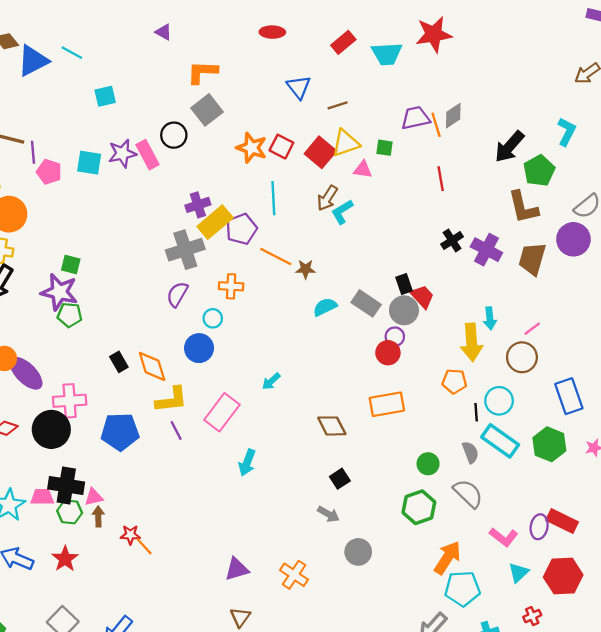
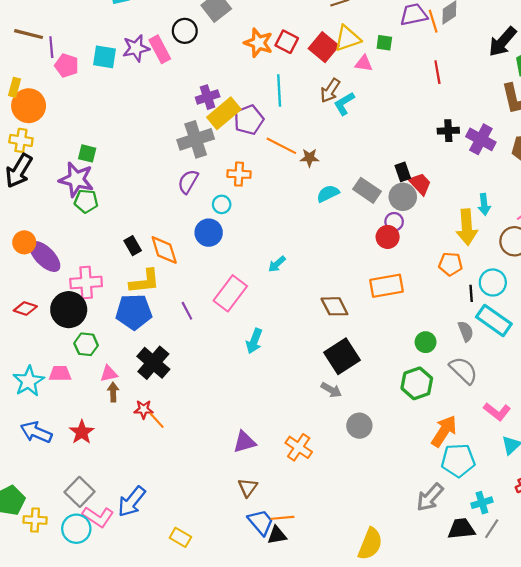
black cross: (452, 240) -> (448, 131), turned 30
yellow L-shape: (172, 400) -> (145, 281), moved
black square: (340, 479) -> (342, 356), size x1.8
black cross: (66, 486) -> (153, 363), moved, turned 32
green hexagon: (70, 512) -> (86, 344), moved

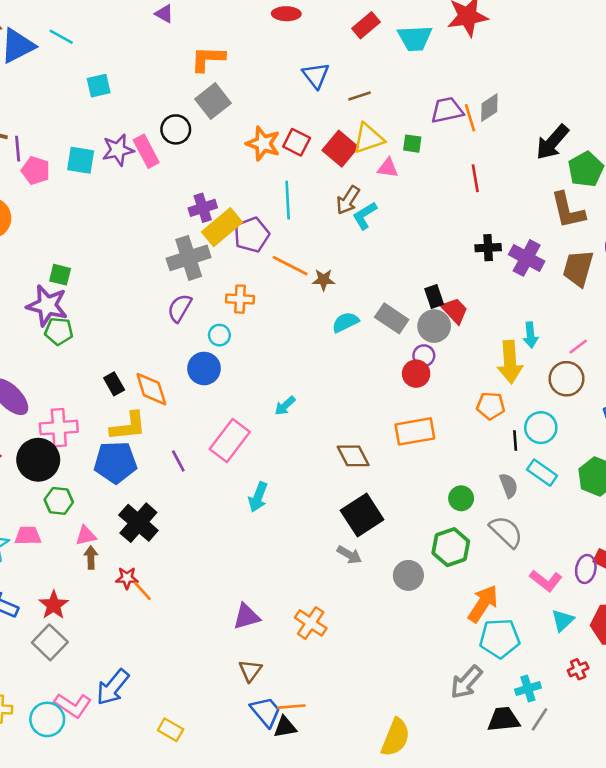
cyan rectangle: (494, 320) -> (542, 473), size x0.7
gray circle: (359, 426) -> (408, 575), moved
gray square: (80, 492) -> (50, 642), moved

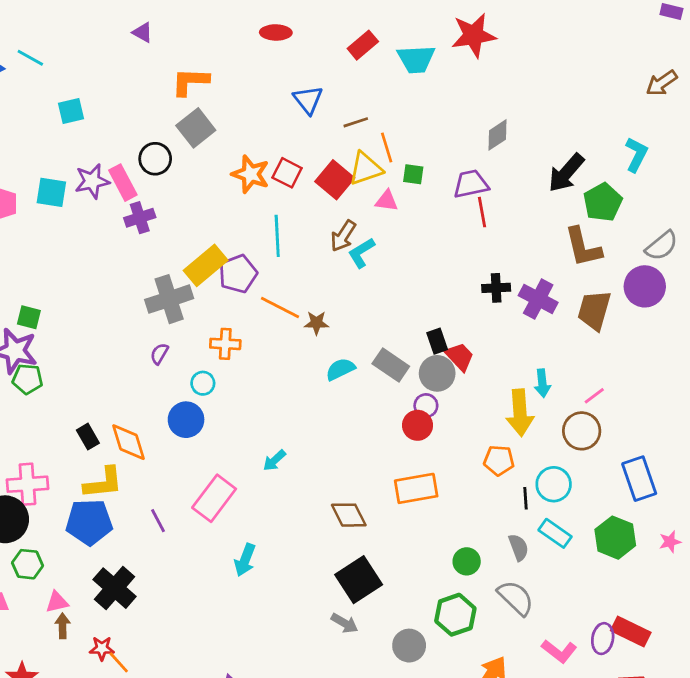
purple trapezoid: (447, 110) -> (471, 184), moved
orange line: (470, 118) -> (387, 148), moved
purple cross: (203, 208) -> (140, 218), moved
purple semicircle: (180, 308) -> (159, 354), size x0.7

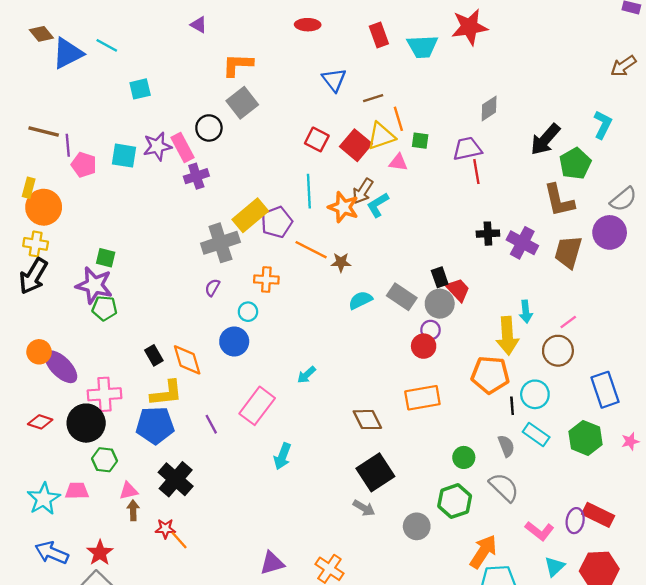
red rectangle: (363, 45) -> (379, 35), turned -70
orange star: (251, 174) -> (343, 207), moved
orange pentagon: (499, 460) -> (490, 375), size x1.5

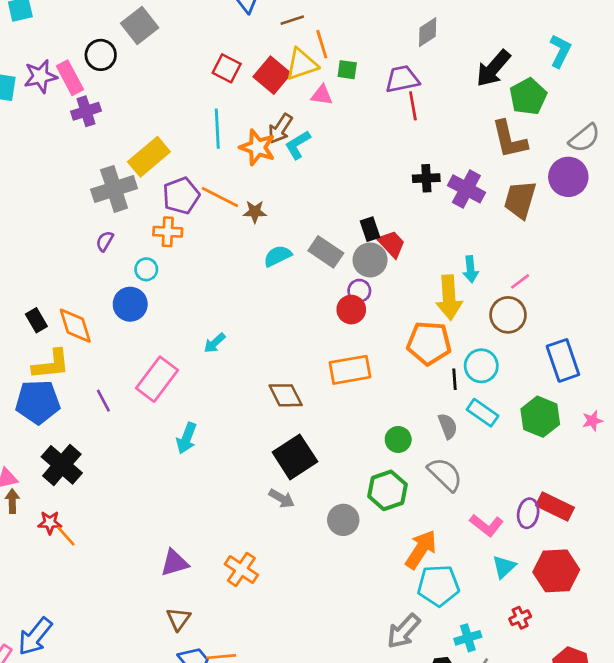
purple pentagon: (277, 222) -> (181, 196), moved

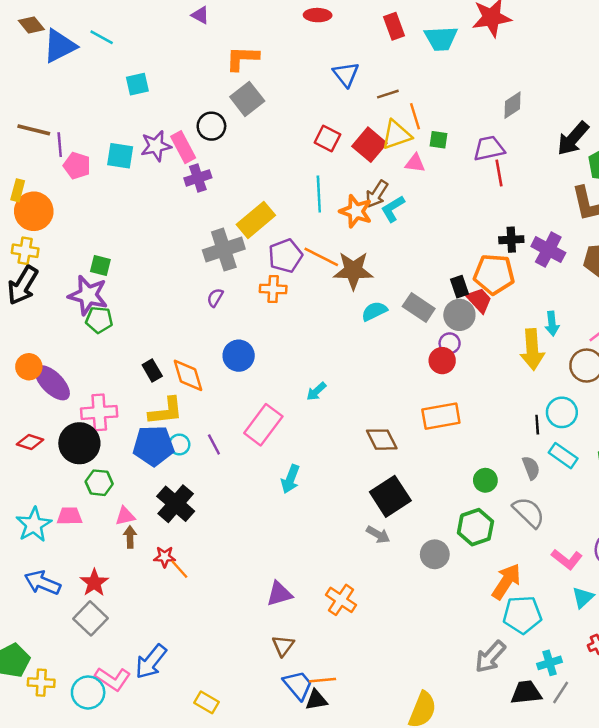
brown star: (255, 212) -> (353, 270), size x1.8
cyan circle: (146, 269) -> (179, 444), moved
orange pentagon: (429, 343) -> (494, 274), moved

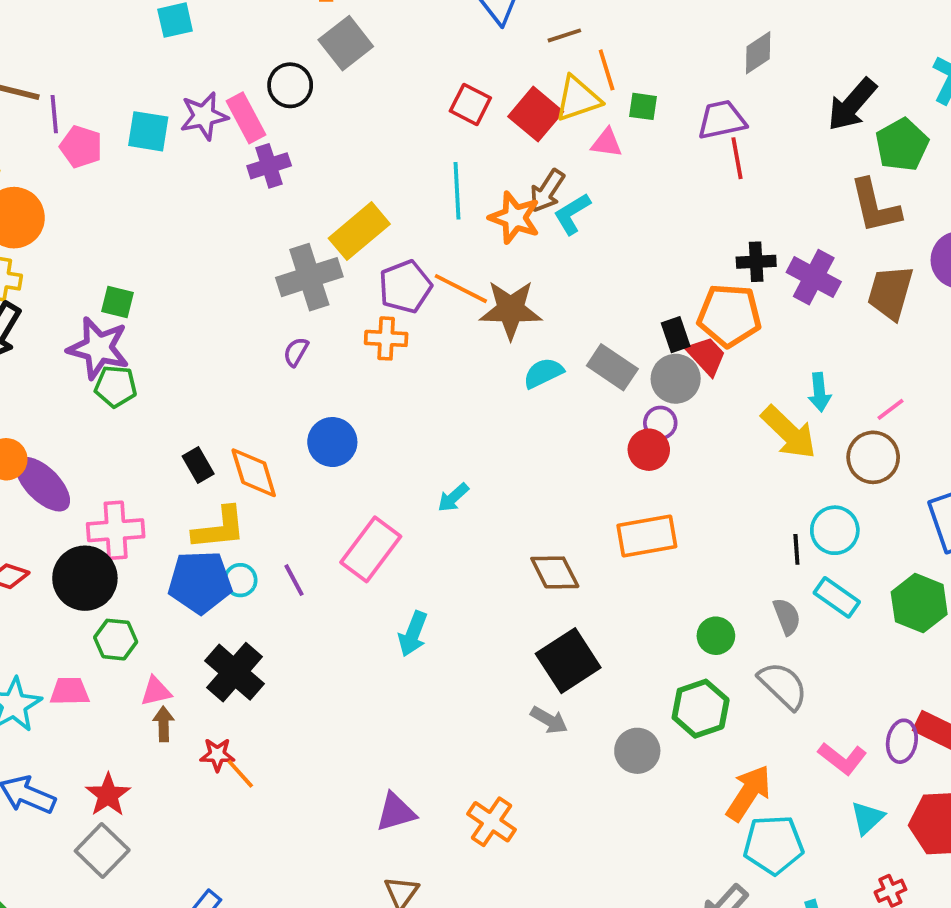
yellow arrow: (532, 349) -> (789, 432), turned -42

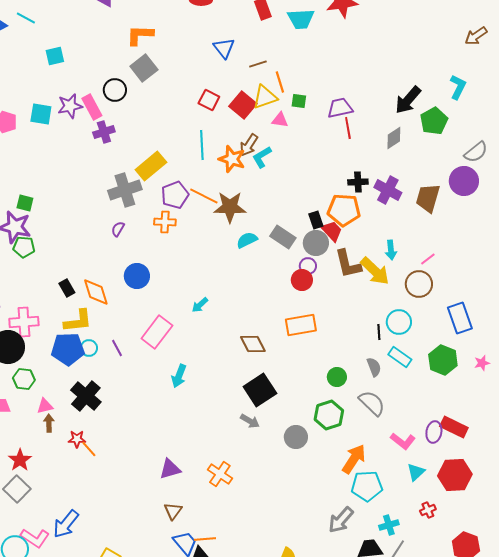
gray diamond: (758, 53) -> (394, 138), moved
brown L-shape: (875, 206) -> (348, 264), moved

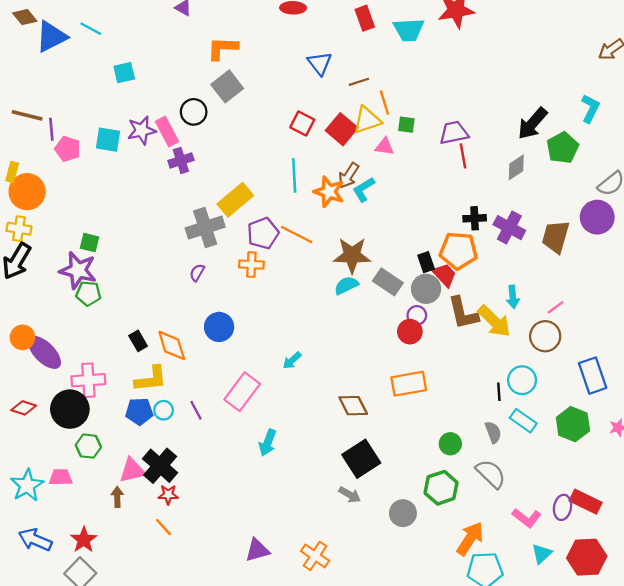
brown star: (230, 207) -> (352, 255), moved
blue pentagon: (68, 349) -> (139, 411), size x0.7
pink triangle: (45, 406) -> (132, 470), moved, size x1.4
red star: (77, 439) -> (168, 495), moved

